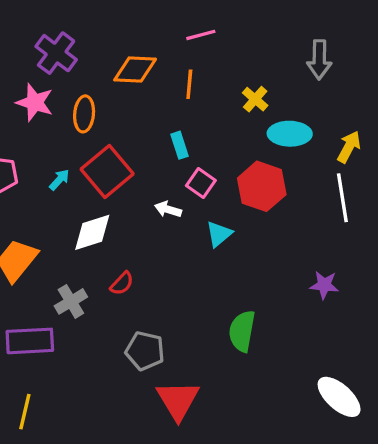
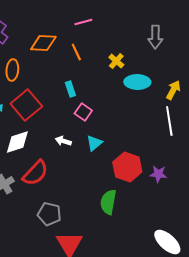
orange line: (189, 84) -> (76, 52), turned -30
red hexagon: (262, 186) -> (127, 167), moved
white arrow: (168, 209) -> (63, 141), moved
red semicircle: (122, 283) -> (35, 173), size x1.8

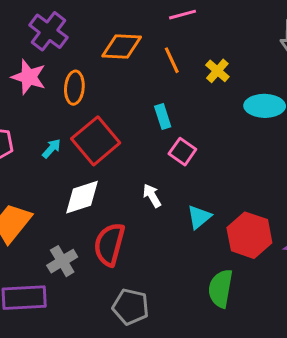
yellow cross: (116, 61) -> (217, 71), moved
white arrow: (63, 141) -> (152, 196), turned 42
cyan triangle: (94, 143) -> (199, 217), moved
red semicircle: (35, 173) -> (109, 244), turned 152

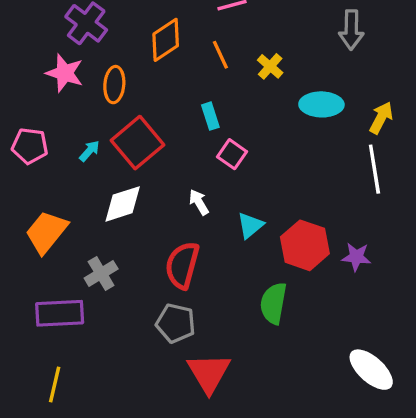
orange diamond: (122, 47) -> (166, 40), turned -36
red semicircle: (109, 244) -> (182, 265), moved

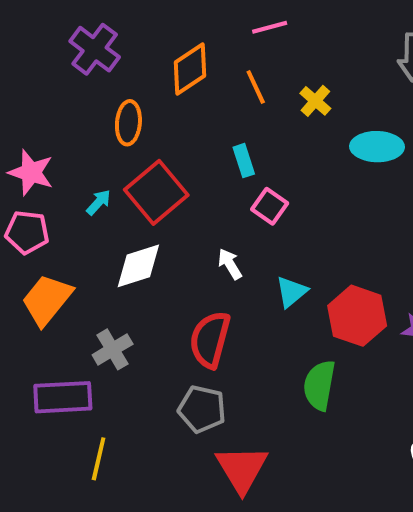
pink star: (65, 73) -> (31, 172), moved
pink pentagon: (30, 146) -> (27, 232), moved
yellow line: (55, 384) -> (99, 459), moved

